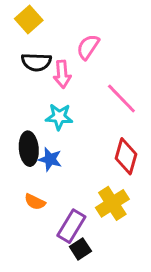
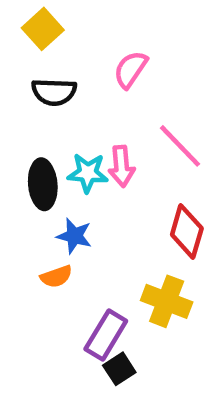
pink arrow: (62, 74) -> (122, 166), moved
black ellipse: (29, 149) -> (43, 184), moved
orange semicircle: (35, 202) -> (56, 277), moved, turned -45
yellow cross: (112, 203) -> (167, 301), turned -36

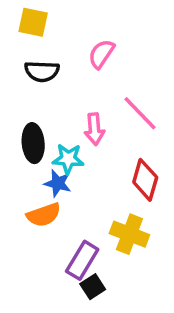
yellow square: (43, 29) -> (33, 22), turned -36
cyan star: (88, 173) -> (68, 159), moved
orange semicircle: (56, 277) -> (44, 215), size x1.4

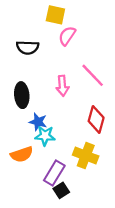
yellow square: (33, 22) -> (55, 15), moved
cyan star: (68, 159) -> (45, 136), moved
orange semicircle: (44, 215) -> (22, 154), moved

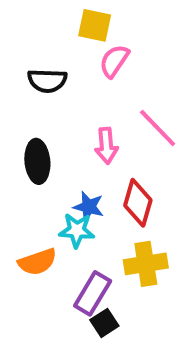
red diamond: (96, 119) -> (138, 203), moved
blue star: (38, 122) -> (89, 207), moved
yellow cross: (86, 156) -> (146, 264), turned -30

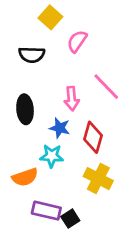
yellow square: (95, 25) -> (50, 17), moved, turned 30
blue star: (89, 207) -> (60, 128), moved
yellow cross: (146, 264) -> (98, 179), turned 36
purple rectangle: (93, 293) -> (46, 211), moved, turned 72

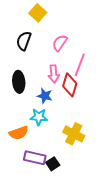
pink semicircle: (77, 41) -> (60, 43), moved
black semicircle: (32, 55) -> (24, 41), turned 108
pink line: (106, 87) -> (80, 65), turned 65
red diamond: (93, 137) -> (70, 85), moved

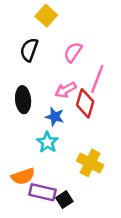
pink arrow: (54, 74) -> (66, 90), turned 66
cyan star: (39, 117) -> (47, 142), turned 30
orange semicircle: (19, 133) -> (23, 176), moved

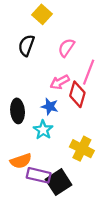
black ellipse: (23, 100) -> (18, 111), moved
black square: (64, 200) -> (59, 182), size x1.6

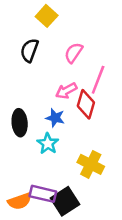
orange semicircle: (21, 161) -> (20, 201), moved

